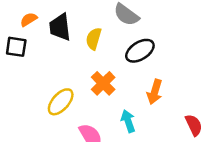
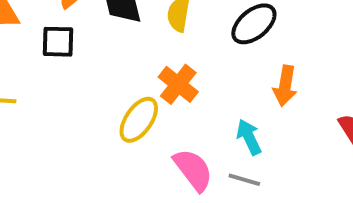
orange cross: (103, 83) -> (178, 84), moved

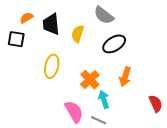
orange cross: (178, 84) -> (90, 80), moved
yellow ellipse: (139, 120) -> (52, 66), moved, turned -30

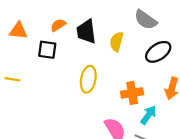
orange cross: (90, 80) -> (132, 93), turned 36
cyan arrow: (104, 99) -> (148, 115), turned 54

